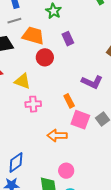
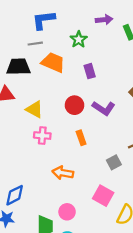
red circle: (45, 57) -> (75, 105), moved
purple L-shape: (92, 82) -> (104, 108), moved
pink square: (80, 120) -> (103, 196), moved

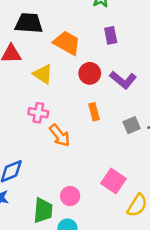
orange trapezoid: (53, 62) -> (67, 43), moved
pink cross: (42, 136) -> (38, 113), moved
gray square: (114, 162) -> (132, 125), moved
orange arrow: (63, 173) -> (60, 135), moved, turned -144

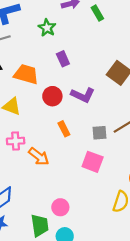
gray square: (132, 125) -> (99, 133), turned 32
pink square: (114, 181) -> (93, 162), moved

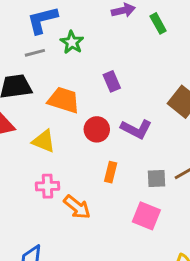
green star: (47, 28) -> (72, 42), moved
orange rectangle: (64, 129) -> (111, 172), turned 40

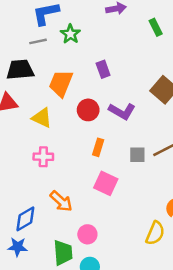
green rectangle: (158, 23) -> (156, 27), moved
orange trapezoid: (64, 100) -> (61, 83), turned -88
orange arrow: (77, 207) -> (61, 201), moved
pink square: (146, 216) -> (106, 183), moved

